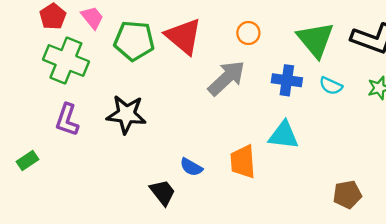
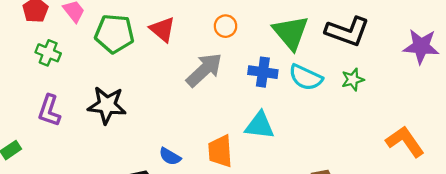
red triangle: (184, 36) -> (162, 29), size x0.7
green cross: (66, 60) -> (48, 53), size x0.6
cyan semicircle: (331, 86) -> (306, 77), size x1.5

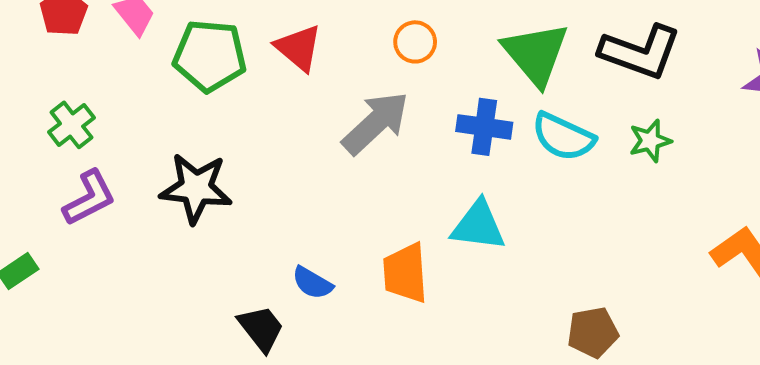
green cross: (48, 53) -> (71, 125), moved, turned 30
purple L-shape: (49, 111) -> (89, 198), turned -136

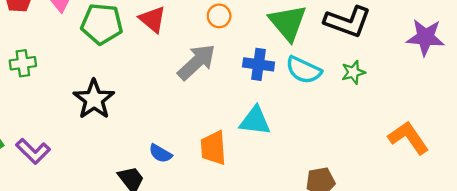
green cross: (71, 125) -> (23, 63), turned 30
black star: (196, 188) -> (94, 99), turned 30
purple L-shape: (89, 198) -> (33, 151), moved, turned 72

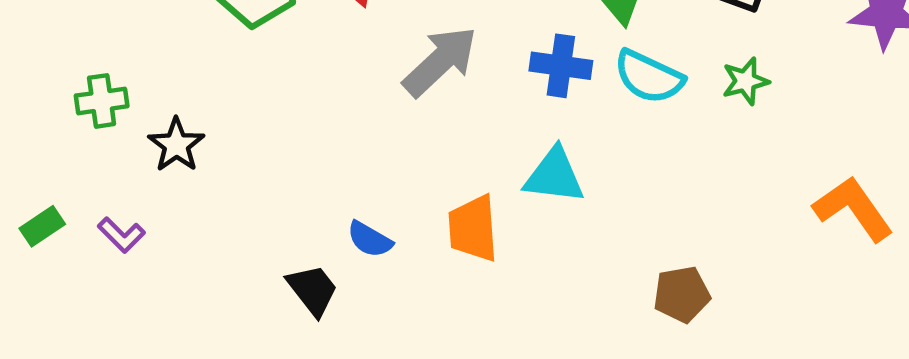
green cross: (23, 63) -> (102, 101), moved
black star: (94, 99) -> (176, 145), moved, size x0.7
purple L-shape: (33, 151) -> (121, 235), size x0.7

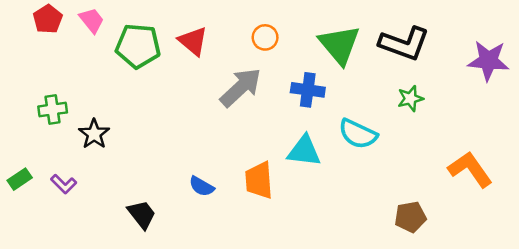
cyan semicircle: (649, 77) -> (358, 134), moved
black trapezoid: (313, 290) -> (142, 214), moved
brown pentagon: (682, 294) -> (410, 217), moved

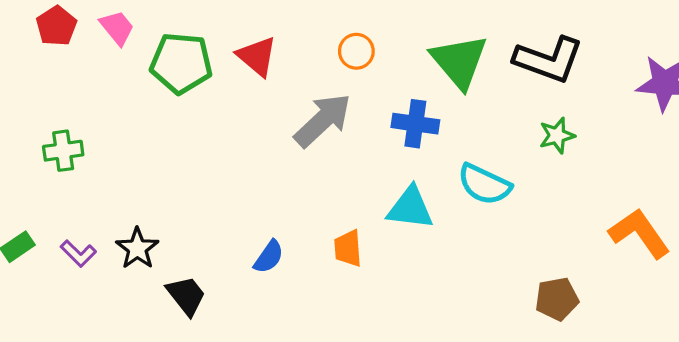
black star: (94, 134) -> (137, 248), moved
orange trapezoid: (259, 180) -> (348, 248), size x0.7
blue semicircle: (202, 186) -> (269, 257), turned -85

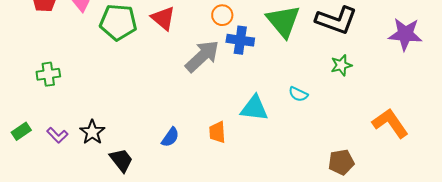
blue cross: (415, 124) -> (240, 40), moved
cyan semicircle: (484, 184) -> (298, 94), size x0.6

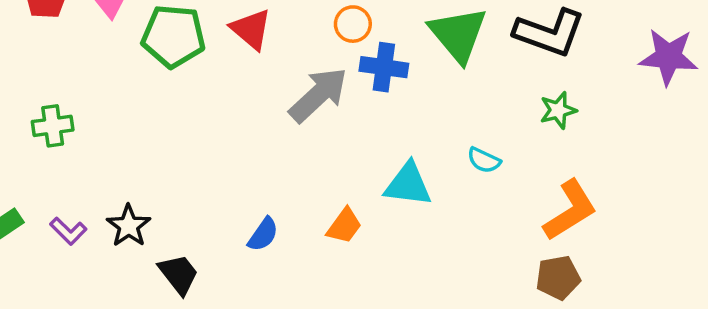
orange L-shape: (390, 123) -> (570, 210), moved, turned 93
orange trapezoid: (217, 132) -> (344, 226), turned -140

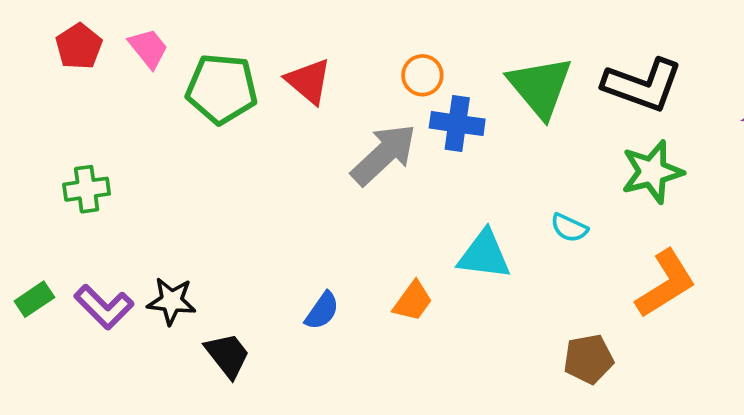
green star: (558, 110) -> (652, 172), size x1.5
black star: (129, 226) -> (171, 301), turned -30
purple L-shape: (68, 231) -> (104, 307), size x1.4
brown pentagon: (558, 278) -> (588, 359), moved

